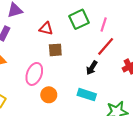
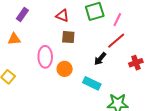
pink ellipse: (34, 74) -> (45, 57), turned -30
orange circle: (49, 95) -> (65, 69), moved

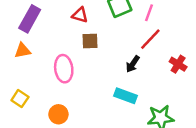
purple rectangle: (22, 15) -> (30, 19), size x1.5
red cross: (136, 63) -> (178, 64), turned -32
orange circle: (65, 69) -> (58, 114), moved

